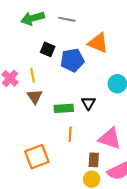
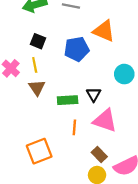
black square: (48, 49) -> (38, 41), moved
pink triangle: (110, 138) -> (105, 121), moved
brown rectangle: (94, 160) -> (99, 155), turned -48

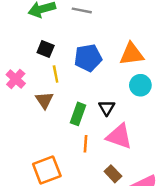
orange triangle: (104, 31) -> (132, 54), moved, turned -30
yellow line: (35, 65) -> (56, 74), moved
green rectangle: (68, 100) -> (78, 114), turned -66

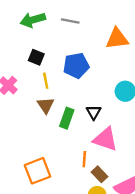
orange triangle: (132, 54) -> (117, 39), moved
brown triangle: (44, 100) -> (46, 105), moved
orange line: (86, 144) -> (84, 159), moved

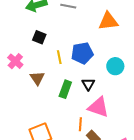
blue pentagon: (76, 66) -> (82, 53), moved
yellow line: (46, 81) -> (59, 57), moved
brown triangle: (46, 105) -> (37, 78), moved

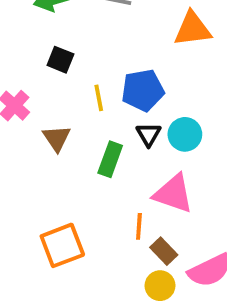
cyan circle: (115, 66) -> (185, 134), moved
black triangle: (88, 84) -> (149, 134), moved

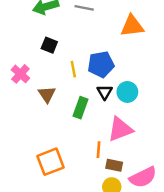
pink triangle: (173, 194) -> (120, 129), turned -40
brown rectangle: (164, 251) -> (114, 165), turned -35

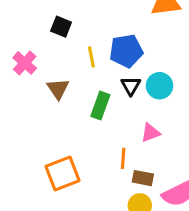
pink triangle: (120, 129) -> (150, 133), size x0.6

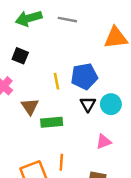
black square: (61, 27) -> (20, 56), moved
green rectangle: (100, 105) -> (52, 122), moved, turned 65
orange line: (123, 158) -> (61, 162), moved

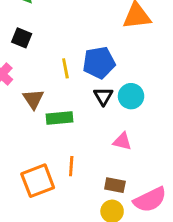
pink triangle: (104, 142) -> (122, 141), turned 35

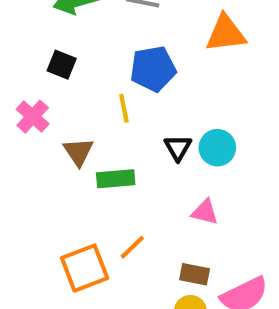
blue pentagon: (99, 63) -> (153, 69), moved
orange line: (71, 166) -> (132, 247), turned 42

